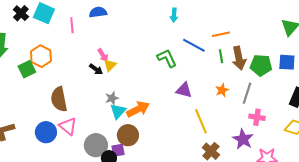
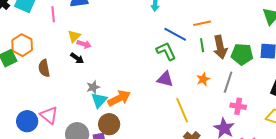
pink arrow: (103, 55) -> (84, 44), turned -40
green L-shape: (167, 58) -> (166, 51), moved
yellow triangle: (110, 65) -> (74, 36), moved
brown semicircle: (59, 99) -> (44, 68), moved, size x0.7

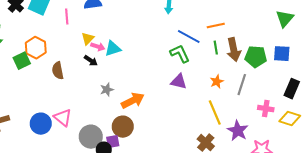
cyan triangle: (99, 100) -> (113, 49), moved, turned 30
pink cross: (238, 106) -> (266, 109), moved
yellow line: (182, 110) -> (215, 113), moved

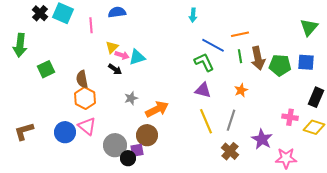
orange hexagon: (36, 48) -> (85, 98), moved
gray line: (242, 85) -> (231, 120), moved
yellow line: (215, 113) -> (206, 121), moved

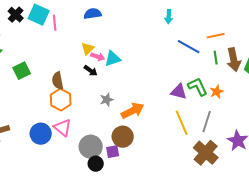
pink line: (91, 25) -> (55, 23), moved
green L-shape: (204, 62) -> (198, 87), moved
brown cross: (230, 151) -> (206, 153), size x1.4
black circle: (128, 158) -> (96, 164), moved

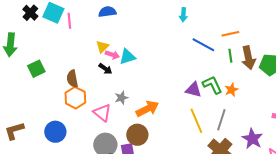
pink triangle: (63, 128) -> (102, 113), moved

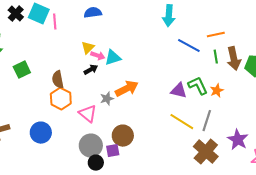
cyan arrow: (183, 15) -> (169, 16), size x1.5
black arrow: (105, 69) -> (91, 70), turned -64
orange arrow: (147, 109) -> (127, 89), moved
yellow line: (196, 121) -> (182, 122), turned -35

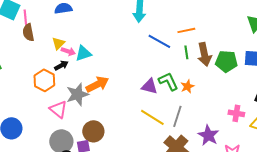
brown semicircle: (58, 80) -> (28, 32), moved
orange hexagon: (61, 99) -> (44, 80), moved
gray star: (107, 99) -> (77, 94), size x1.6

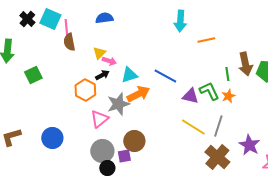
orange line: (186, 30) -> (206, 40), moved
blue line: (159, 41) -> (165, 76), moved
green line: (186, 52) -> (227, 74), moved
cyan triangle: (83, 53) -> (129, 75), moved
pink triangle: (58, 109) -> (99, 119), turned 42

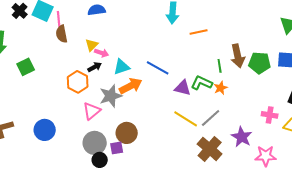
green L-shape: (209, 91) -> (202, 83), turned -40
gray line: (218, 126) -> (211, 118), turned 30

